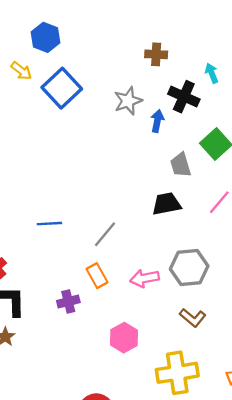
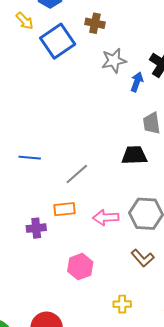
brown cross: (156, 54) -> (95, 23), moved
orange rectangle: (97, 276) -> (65, 209), turned -75
yellow cross: (177, 373) -> (122, 304), size x0.5

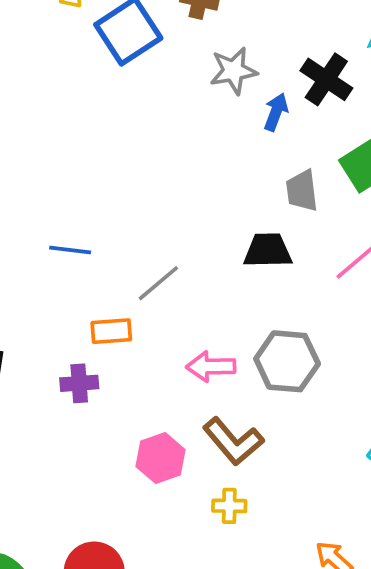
orange rectangle: (65, 209) -> (111, 331), moved
brown L-shape: (143, 258) -> (233, 441), moved, size x1.4
yellow cross: (122, 304) -> (229, 506), moved

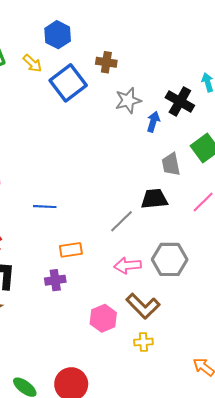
gray line: (158, 283) -> (121, 221), moved

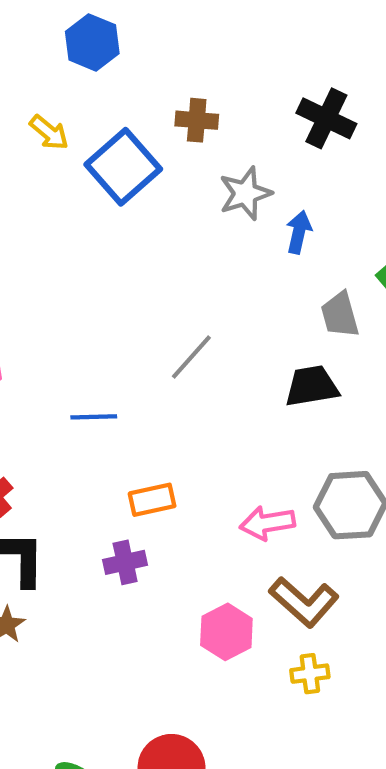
blue hexagon: (58, 35) -> (92, 42), moved
black cross: (180, 101) -> (326, 118), moved
gray line: (121, 221) -> (191, 357), moved

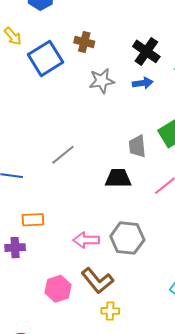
blue arrow: (299, 232) -> (143, 83), moved, turned 60
yellow cross: (310, 674) -> (110, 311), moved

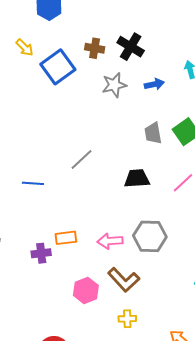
black cross: (146, 51) -> (131, 47), moved
gray trapezoid: (137, 146) -> (153, 133), moved
orange rectangle: (33, 220) -> (66, 238), moved
yellow cross: (110, 311) -> (127, 319), moved

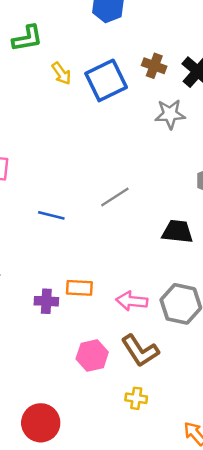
yellow arrow: (25, 47) -> (61, 73), moved

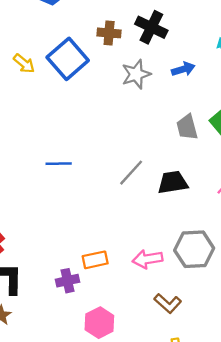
gray line: (115, 197) -> (131, 173), moved
blue line: (51, 215) -> (59, 164), moved
brown L-shape: (140, 351) -> (168, 303), size x0.7
pink hexagon: (92, 355) -> (99, 323), moved

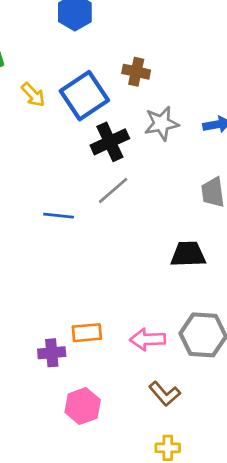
black cross: (151, 27) -> (110, 142), moved, turned 32
gray line: (131, 173) -> (113, 190), moved

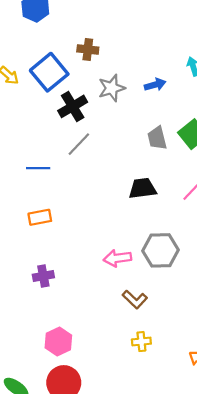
orange rectangle: (87, 333) -> (40, 217), moved
pink hexagon: (83, 406) -> (58, 342), moved

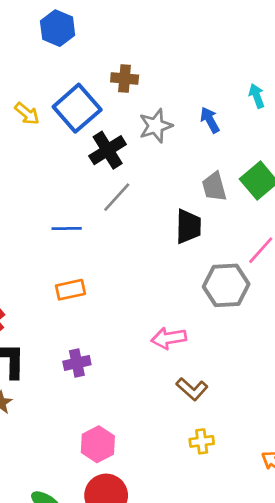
blue arrow: (155, 85) -> (210, 120), turned -102
black trapezoid: (142, 188) -> (188, 226), moved, turned 100
gray hexagon: (160, 250) -> (226, 285), moved

